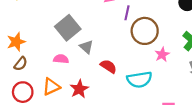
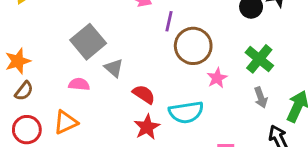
red star: (79, 89) -> (147, 127), moved

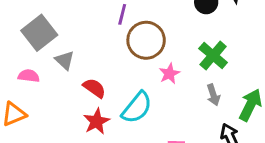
cyan semicircle: (186, 112) -> (137, 108), turned -44

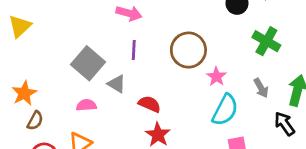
purple line: (122, 14) -> (134, 50), moved
green cross: (213, 55) -> (266, 41), moved
cyan semicircle: (137, 108) -> (225, 110), moved

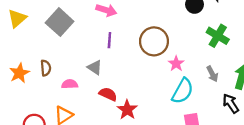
gray square: (88, 63) -> (60, 22), moved
red semicircle: (149, 104) -> (108, 94), moved
brown semicircle: (35, 121) -> (46, 68), moved, turned -35

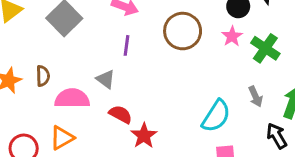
brown circle: (154, 41) -> (183, 31), moved
pink star: (176, 64) -> (232, 36), moved
pink semicircle: (70, 84) -> (72, 99), size x1.6

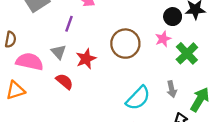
brown circle: (183, 31) -> (125, 44), moved
purple line: (127, 45) -> (69, 24), moved
red star: (144, 136) -> (86, 59), moved

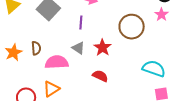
red semicircle: (64, 81) -> (100, 76), moved
cyan semicircle: (138, 98) -> (154, 69), turned -100

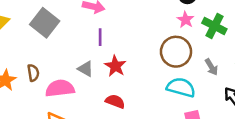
purple line: (81, 23) -> (100, 37), moved
brown circle: (132, 27) -> (176, 52), moved

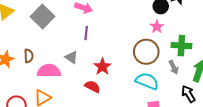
green cross: (214, 26) -> (181, 46), moved, turned -30
red star: (115, 66) -> (102, 67), moved

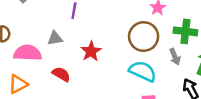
gray triangle: (71, 57) -> (55, 38), turned -48
red semicircle: (92, 87) -> (61, 74), moved

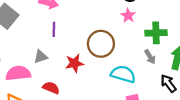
brown circle: (144, 37) -> (101, 44), moved
red star: (91, 51) -> (74, 63), turned 30

